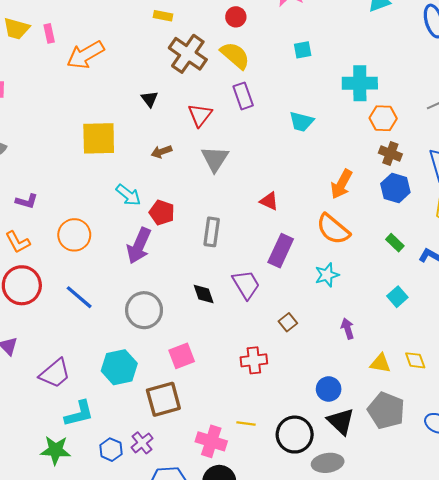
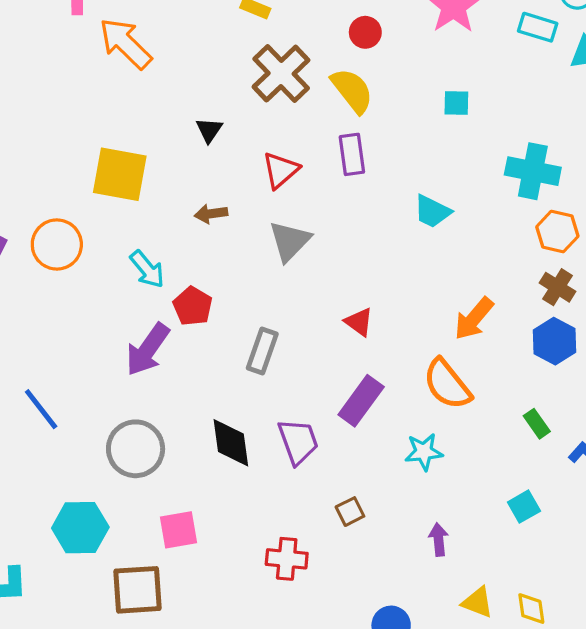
orange arrow: (85, 55) -> (125, 43), turned 63
orange circle: (74, 235) -> (57, 244), moved
black diamond: (204, 294) -> (231, 443), size x1.4

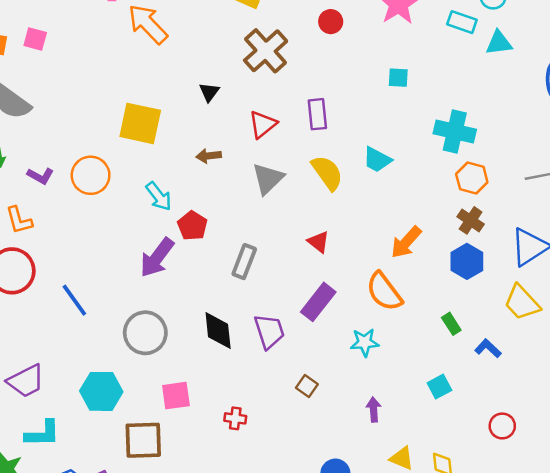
yellow semicircle: (352, 91) -> (327, 173), moved
brown square: (350, 512) -> (307, 386), turned -30
red cross: (287, 559) -> (235, 418), moved, size x0.7

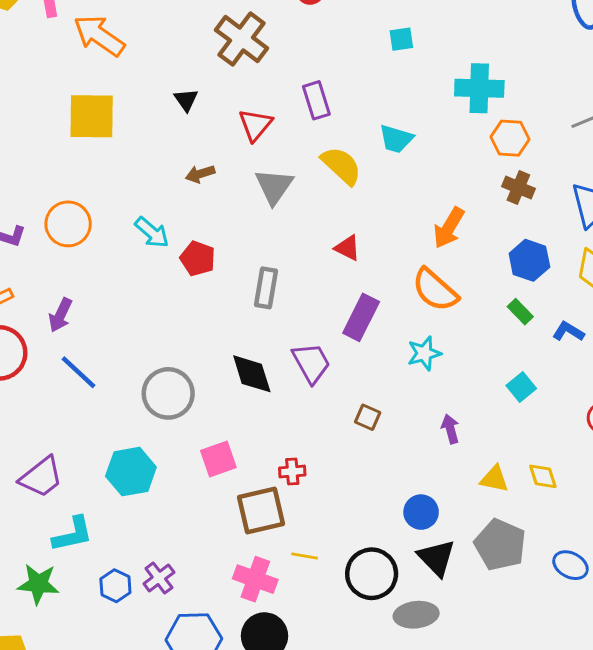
yellow square: (140, 123) -> (92, 116), moved
purple arrow: (157, 258) -> (60, 315), moved, size x0.7
blue hexagon: (467, 261) -> (529, 260), moved
brown square: (143, 440) -> (261, 510), moved

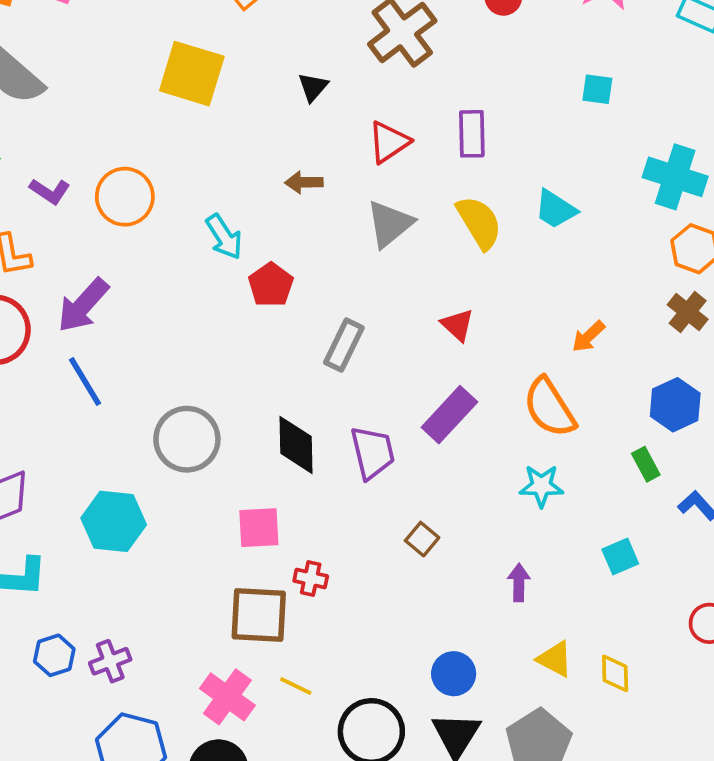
orange arrow: (449, 228) -> (588, 336), size x0.7
purple arrow: (60, 315) -> (83, 305), size x1.4
cyan star: (424, 353) -> (541, 486), moved
pink square: (218, 459) -> (259, 528), moved

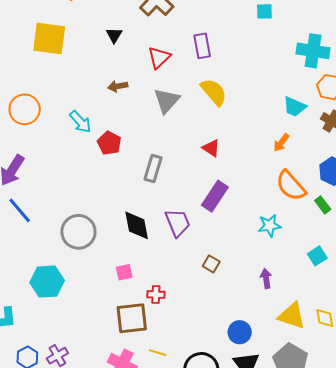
cyan trapezoid: (556, 209) -> (295, 107), moved
orange semicircle: (549, 407) -> (291, 186), moved
pink square: (259, 528) -> (124, 272), size x0.7
yellow triangle: (555, 659) -> (292, 316), size x1.4

